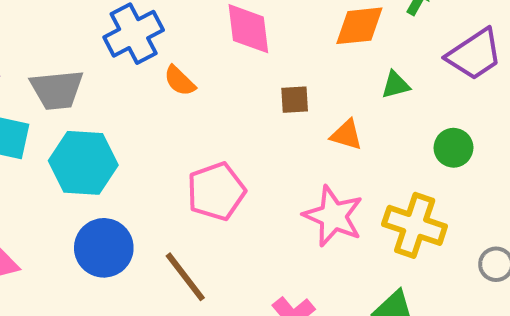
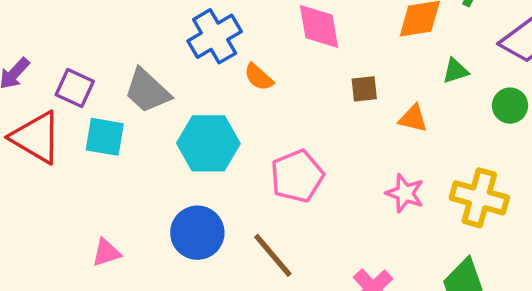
gray trapezoid: (57, 90) -> (147, 91), turned 51
green circle: (453, 148) -> (510, 106), moved
cyan hexagon: (83, 163) -> (208, 143), moved
pink star: (333, 216) -> (405, 193), size x0.7

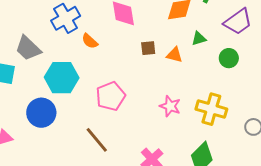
orange triangle: (413, 119) -> (175, 55), moved
blue circle: (197, 233) -> (41, 113), moved

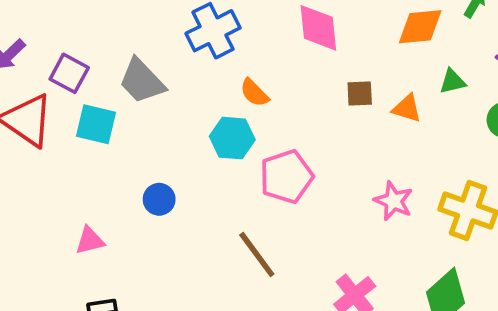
orange semicircle: (90, 41) -> (254, 93), moved
cyan hexagon: (62, 78) -> (232, 138), moved, size x0.7
blue circle: (41, 113) -> (159, 199), size x0.6

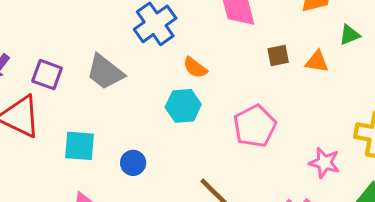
cyan square: (96, 124) -> (79, 146), moved
pink pentagon: (286, 177) -> (255, 126), moved
pink star: (393, 201) -> (324, 163), moved

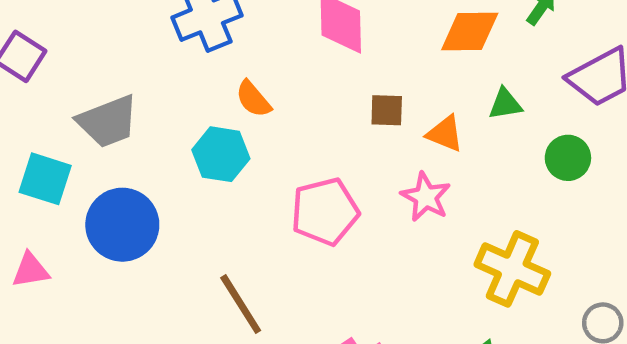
gray trapezoid: (105, 72) -> (108, 122), moved, turned -72
blue circle: (133, 163) -> (122, 225), size x1.8
pink star: (324, 163) -> (426, 197), moved

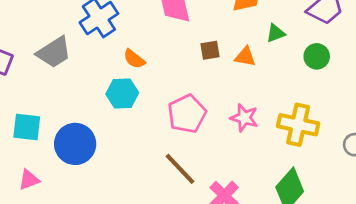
gray trapezoid: (108, 122) -> (54, 52), moved
pink star: (426, 197) -> (244, 118), moved
brown line: (241, 304) -> (180, 169), moved

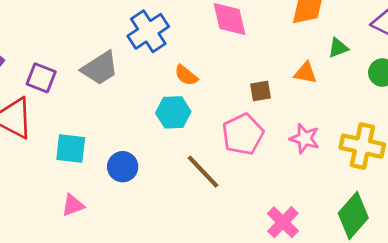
brown square: (210, 50) -> (261, 91), moved
blue circle: (75, 144) -> (123, 167), size x0.7
brown line: (180, 169) -> (203, 172), moved

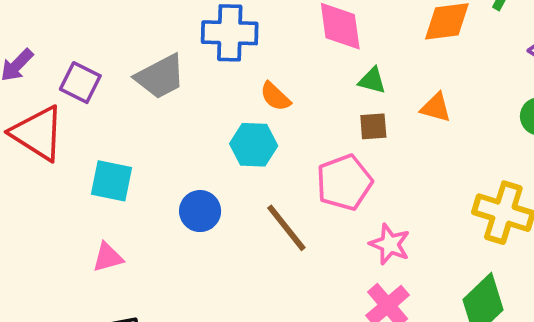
blue cross: (148, 31) -> (230, 33), turned 30
green triangle: (338, 48) -> (372, 81), moved, turned 30
pink star: (305, 139) -> (390, 244), moved
blue circle: (123, 167) -> (200, 211), moved

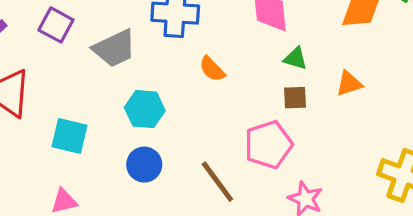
purple square: (80, 83) -> (56, 25), moved
orange triangle: (436, 108) -> (349, 83), turned -36
cyan hexagon: (254, 145) -> (145, 109), moved

